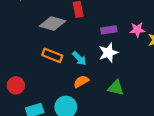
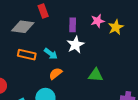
purple rectangle: (109, 30) -> (73, 25), turned -72
green triangle: (116, 88) -> (96, 75), moved

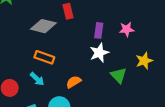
yellow star: (116, 27) -> (144, 61), moved
cyan arrow: (51, 54) -> (37, 79), moved
green triangle: (96, 75) -> (119, 75), moved, turned 35

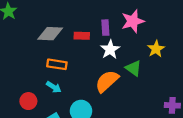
red rectangle: (68, 11) -> (82, 36), moved, turned -64
pink star: (127, 29) -> (133, 21), size x1.5
orange semicircle: (74, 82) -> (107, 81), moved, size x1.6

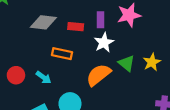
yellow star: (156, 49) -> (152, 62), moved
orange rectangle: (57, 64) -> (62, 54), moved
red circle: (28, 101) -> (16, 75), moved

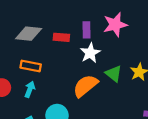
orange rectangle: (62, 54) -> (31, 66), moved
cyan arrow: (44, 77) -> (30, 89), turned -105

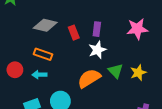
pink star: (115, 25) -> (137, 29), moved
red rectangle: (61, 37) -> (74, 33), turned 56
cyan arrow: (30, 89) -> (39, 75), turned -120

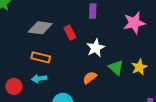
purple rectangle: (97, 29) -> (93, 11), moved
red circle: (15, 70) -> (14, 86), moved
orange semicircle: (89, 78) -> (90, 78), size x0.6

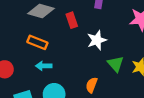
orange semicircle: (90, 78) -> (92, 85), moved, turned -40
cyan arrow: (39, 79) -> (44, 66), moved

